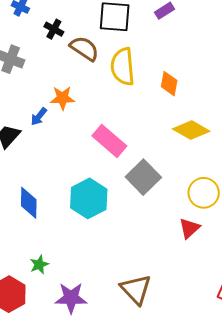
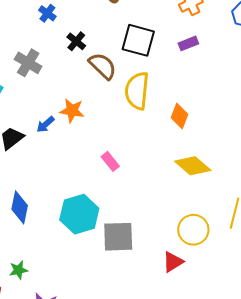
pink rectangle: (109, 141) -> (110, 161), size x0.6
gray square: (143, 177) -> (118, 237), moved, turned 32

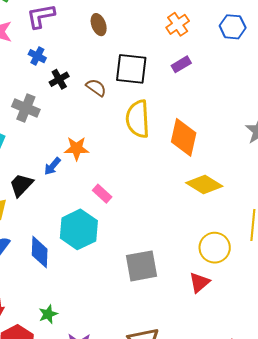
black cross: (76, 41) -> (59, 79), moved, turned 30
brown semicircle: (103, 66) -> (96, 88), moved, size x0.7
orange diamond: (180, 116) -> (184, 137), size x1.5
pink rectangle: (110, 161) -> (102, 194), moved
cyan hexagon: (79, 214) -> (79, 229), moved

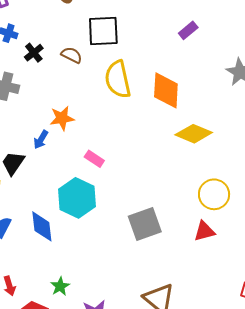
purple rectangle: (181, 64) -> (188, 30), moved
red triangle: (199, 282) -> (204, 231), turned 35

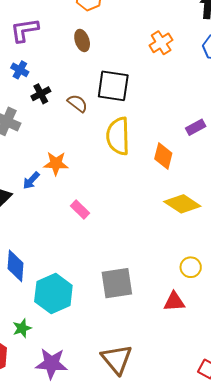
purple rectangle: (188, 30) -> (196, 127), moved
orange diamond: (166, 90) -> (163, 156), size x0.7
yellow circle: (214, 194) -> (191, 267), size x0.7
cyan hexagon: (77, 198) -> (53, 294), moved

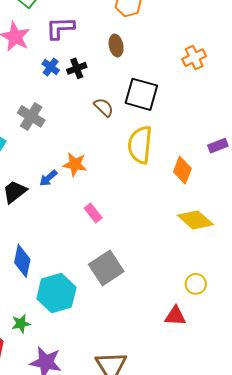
black cross: (41, 94) -> (77, 68), moved
gray square: (117, 283) -> (106, 268), moved, turned -32

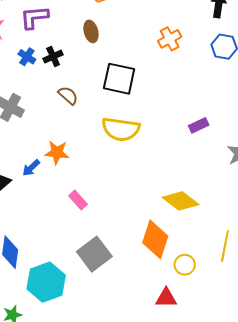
brown semicircle: (104, 107) -> (68, 95), moved
yellow semicircle: (140, 145) -> (121, 129), turned -84
orange diamond: (182, 170) -> (155, 239), moved, size x1.4

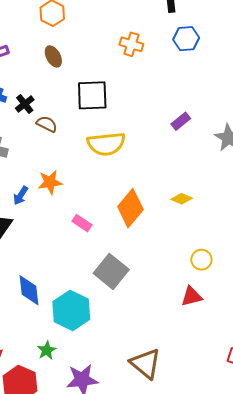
orange cross: (170, 39) -> (131, 44), turned -30
black cross: (53, 57) -> (25, 104), moved
blue arrow: (31, 168) -> (21, 195), moved
yellow diamond: (180, 201) -> (182, 199), size x0.6
orange diamond: (155, 239) -> (130, 208), moved, turned 36

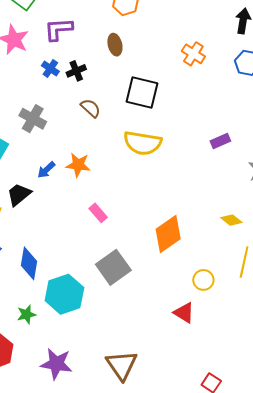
black cross: (25, 104) -> (76, 71), moved
yellow diamond: (182, 199) -> (231, 220), moved
orange diamond: (130, 208) -> (168, 234), moved
red triangle: (192, 296) -> (184, 313), turned 30
green star: (47, 350) -> (26, 314), moved

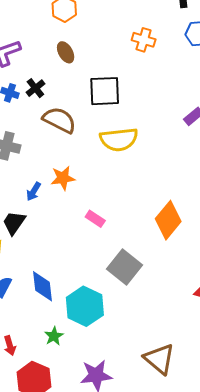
brown semicircle: (91, 108) -> (59, 120), size x1.6

